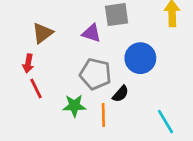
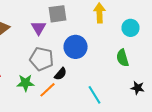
purple triangle: (91, 33) -> (38, 28), turned 42
orange line: (103, 115) -> (48, 90), turned 48

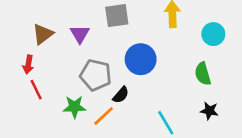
purple triangle: (38, 28) -> (80, 34), moved
black star: (138, 88) -> (209, 111), moved

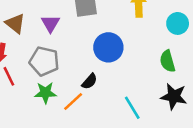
brown triangle: (43, 34) -> (15, 23), turned -45
gray pentagon: (96, 75) -> (44, 61), moved
black star: (209, 111) -> (174, 96), size x1.5

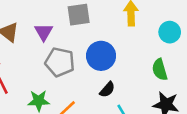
gray pentagon: (44, 61) -> (60, 62), moved
black semicircle: (89, 81) -> (107, 90), moved

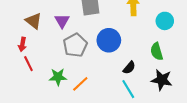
gray pentagon: (60, 62) -> (75, 45), turned 30
black semicircle: (107, 90) -> (129, 68), moved

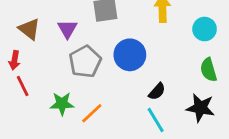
green semicircle: (157, 51) -> (209, 70), moved

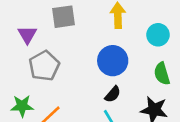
blue circle: (130, 55) -> (113, 61), moved

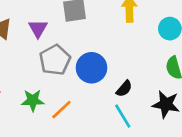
blue circle: (113, 61) -> (91, 68), moved

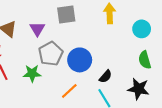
green star: (33, 100) -> (32, 73), moved
orange line: (61, 110) -> (69, 91), moved

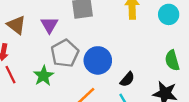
cyan circle: (142, 29) -> (169, 14), moved
green star: (32, 73) -> (44, 76), turned -30

